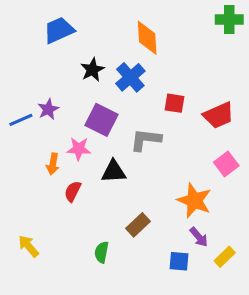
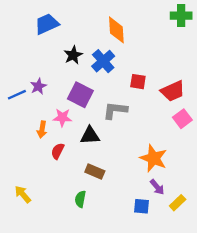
pink square: (226, 164) -> (182, 119), moved
brown rectangle: (138, 225) -> (95, 171), moved, turned 66

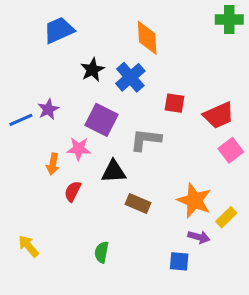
brown rectangle: (95, 171) -> (138, 204), moved
purple arrow: (157, 187) -> (199, 237), turned -35
yellow rectangle: (178, 203) -> (226, 217), moved

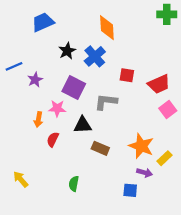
blue line: (21, 120) -> (14, 66), moved

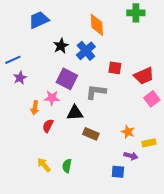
green cross: (167, 14) -> (136, 13), moved
purple star: (35, 80) -> (20, 78), moved
orange star: (141, 146) -> (128, 132), size x0.6
yellow rectangle: (164, 158) -> (149, 143), turned 32
yellow arrow: (21, 179) -> (44, 165), moved

